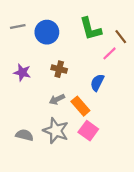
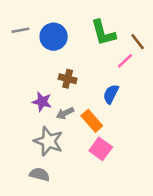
purple star: (22, 72) -> (42, 102), moved
gray star: (56, 131) -> (48, 141), moved
gray semicircle: (24, 135) -> (40, 174), moved

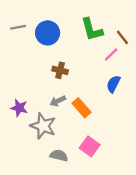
blue semicircle: (111, 94) -> (113, 84), moved
purple star: (42, 102) -> (19, 108), moved
pink square: (101, 149) -> (90, 146), moved
gray semicircle: (40, 174) -> (59, 155), moved

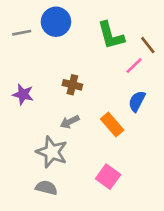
blue circle: (48, 33) -> (56, 22), moved
purple star: (19, 108) -> (23, 94), moved
orange rectangle: (82, 108) -> (112, 125), moved
gray semicircle: (59, 155) -> (46, 188), moved

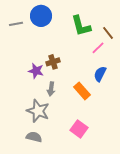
brown cross: (72, 85) -> (53, 62), turned -32
purple star: (23, 94) -> (36, 71), moved
gray arrow: (70, 122) -> (51, 89), turned -56

